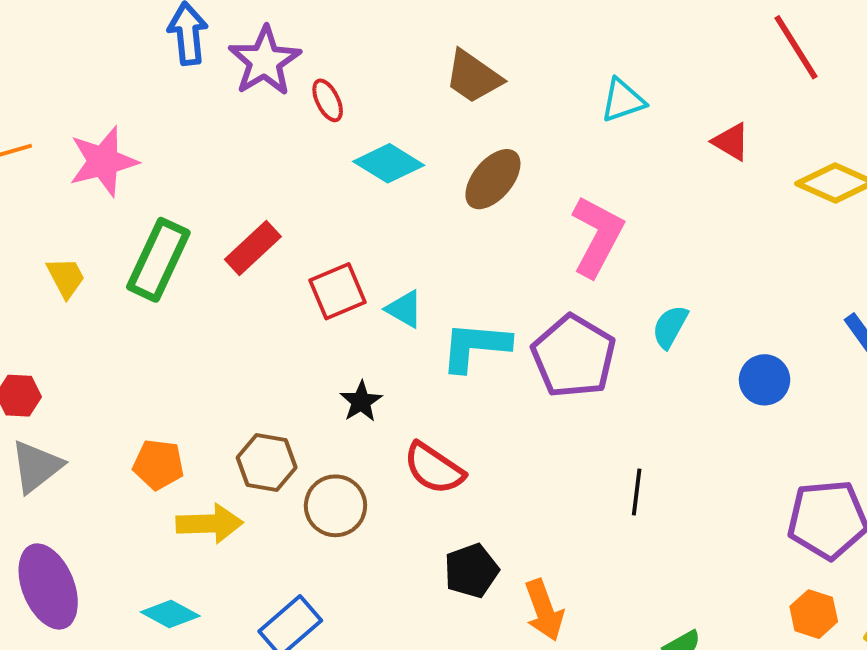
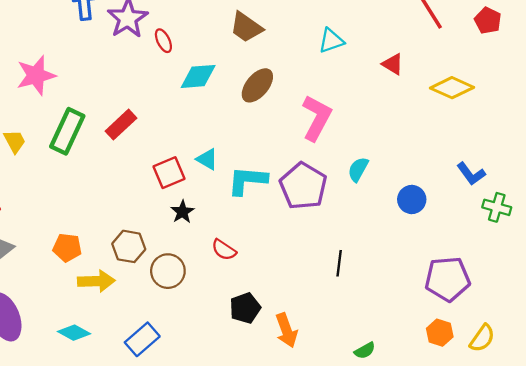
cyan diamond: (389, 163) -> (198, 76), turned -36
red square: (337, 291) -> (169, 173), moved
red semicircle: (434, 468) -> (224, 250), size x0.7

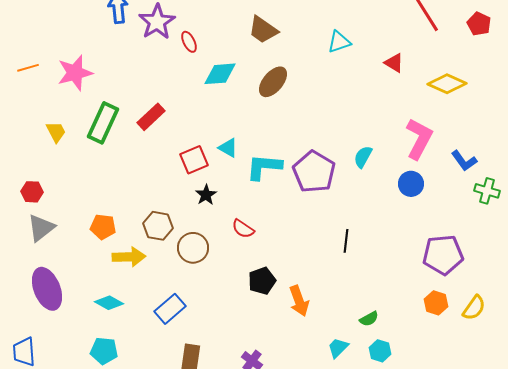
pink L-shape: (317, 118) -> (419, 139), moved

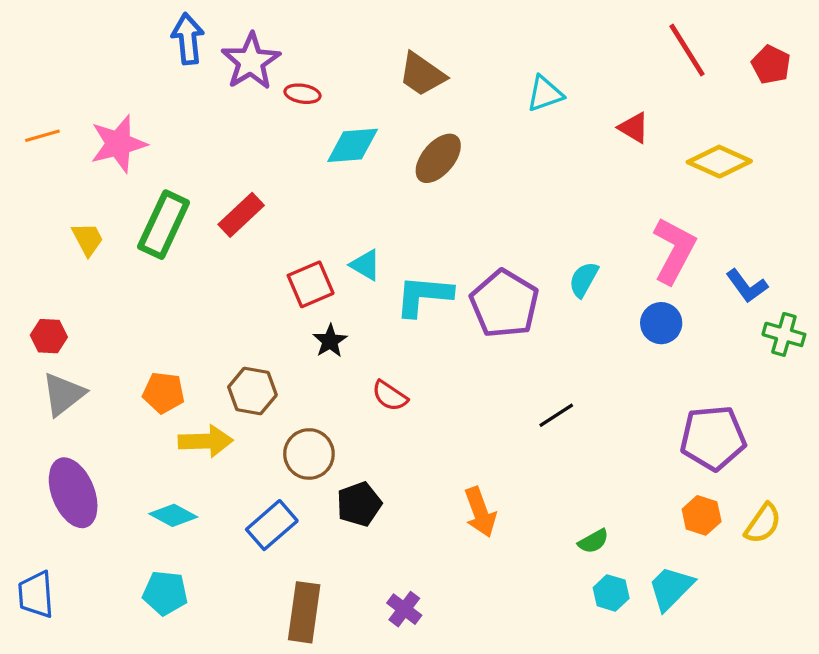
red ellipse: (189, 42) -> (303, 94), turned -55
black line: (346, 241) -> (556, 415), turned 50
brown circle: (193, 248) -> (309, 454), moved
black pentagon: (262, 281) -> (359, 504), moved
cyan trapezoid: (338, 348) -> (671, 588), moved, size x1.4

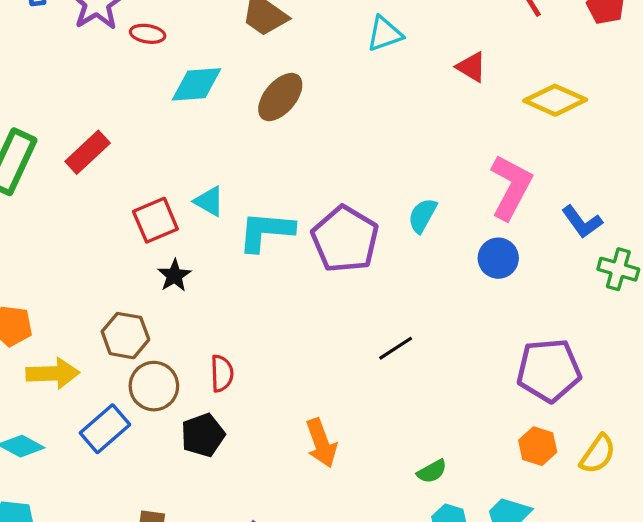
brown hexagon: (252, 391) -> (125, 336), moved
red semicircle: (390, 396) -> (222, 373), moved, turned -126
blue rectangle: (272, 525) -> (105, 429), moved

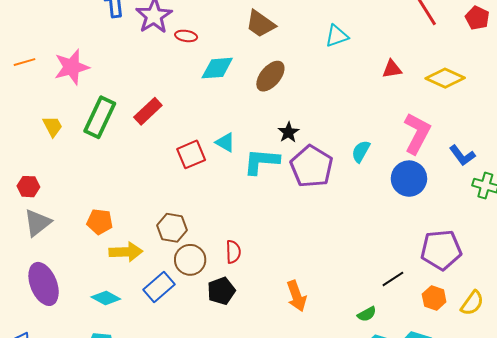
red triangle: (471, 67) -> (392, 69), moved, turned -40
blue circle: (498, 258) -> (409, 179), size x1.4
black star: (174, 276) -> (288, 132), moved
black line: (396, 348) -> (393, 279), moved

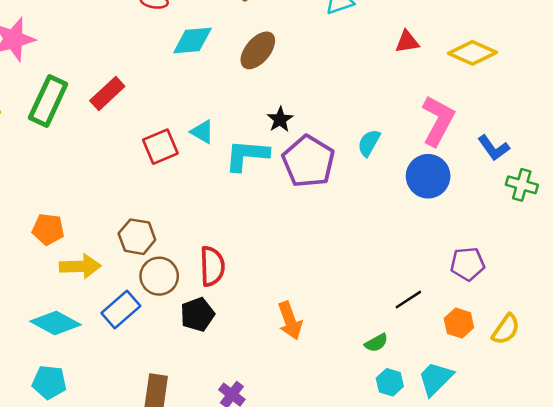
purple pentagon: (441, 250) -> (468, 264), size x0.7
red semicircle: (233, 252) -> (212, 266), size x1.4
cyan diamond: (106, 298) -> (56, 323), size x1.4

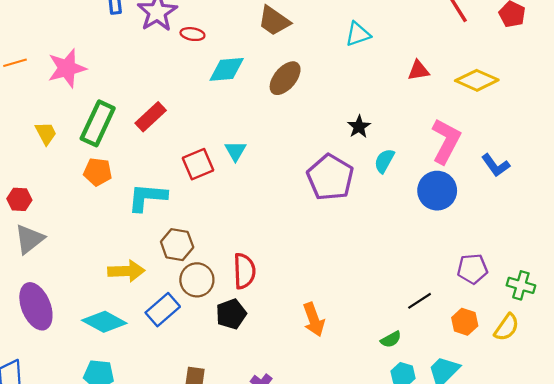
black star: (280, 119) -> (359, 127), moved
cyan triangle: (202, 132) -> (235, 151), turned 30
cyan L-shape: (247, 155) -> (147, 197), moved
green cross: (522, 185) -> (521, 285), moved
orange pentagon: (48, 229) -> (98, 172), moved

